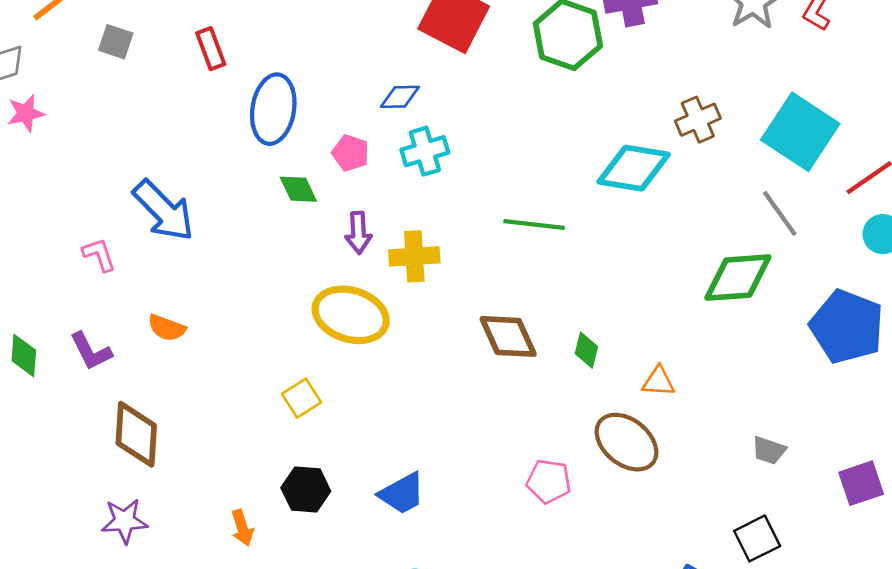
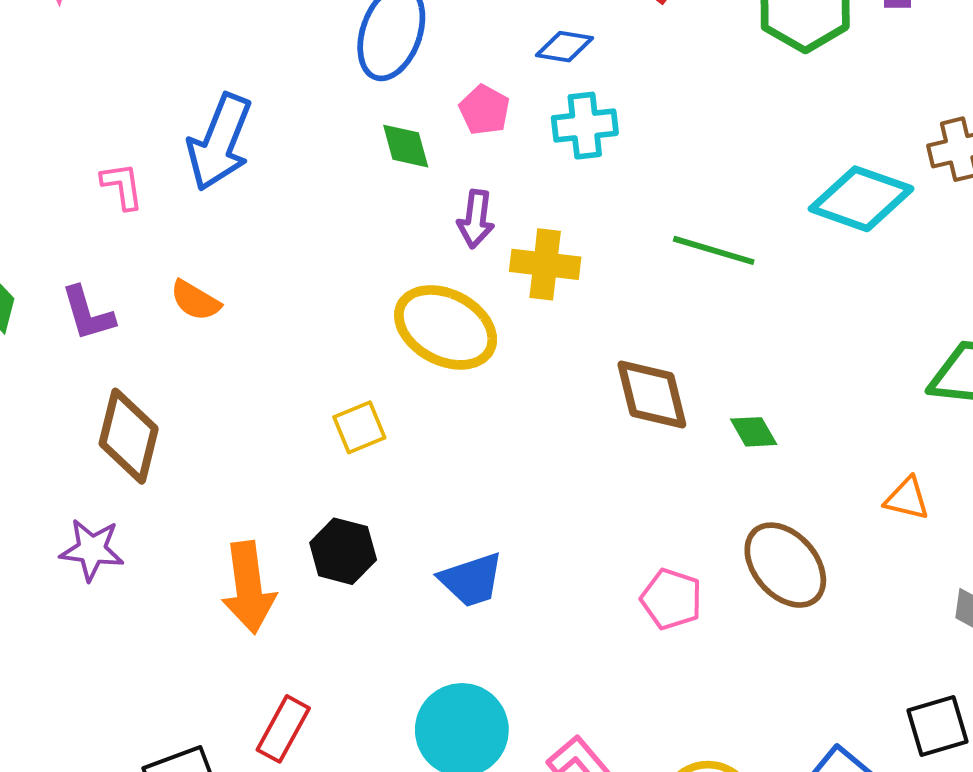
blue arrow: (164, 211) -> (220, 142), turned 56
green diamond: (586, 350) -> (754, 432), turned -54
orange triangle: (658, 381) -> (907, 499), moved
orange arrow: (242, 528) -> (249, 587), size x1.8

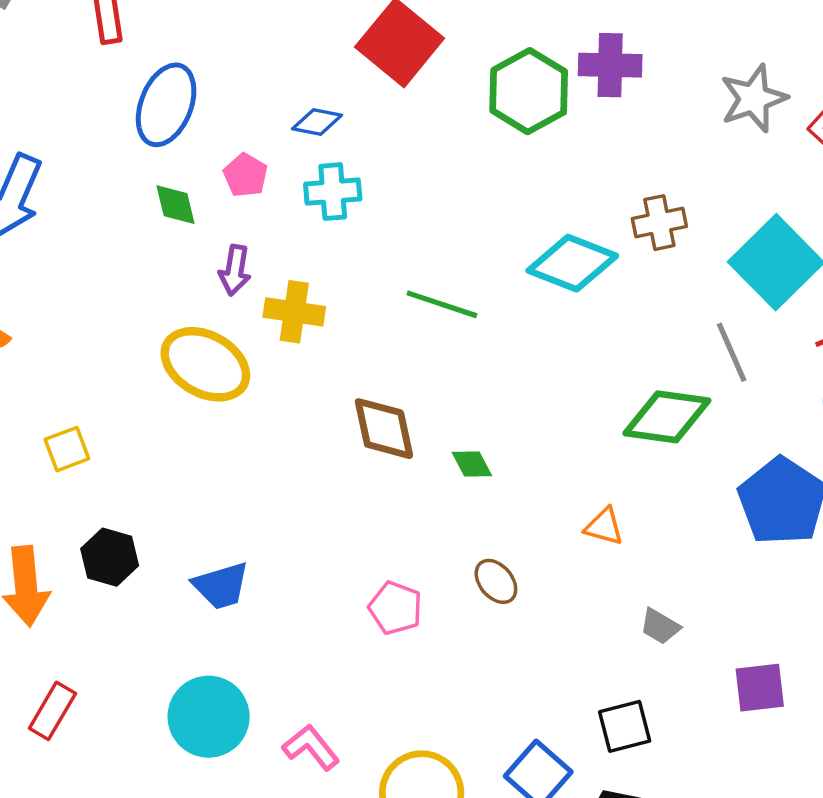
yellow square: (359, 427) -> (67, 449), moved
brown ellipse: (785, 565) -> (496, 581), size x0.6

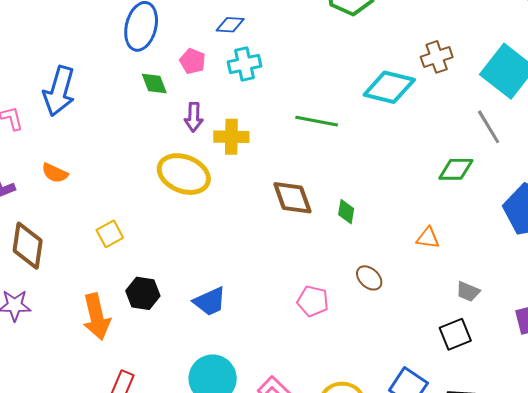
green diamond: (667, 417) -> (456, 169), size x0.7
green diamond: (472, 464) -> (346, 212), turned 45
black square: (625, 726) -> (455, 334), moved

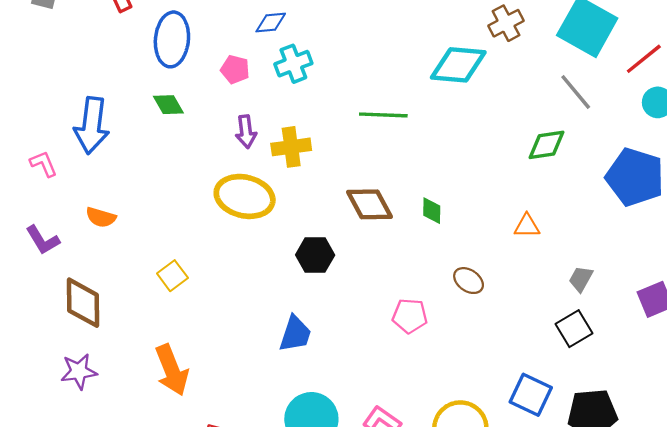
green diamond: (154, 84) -> (168, 105), moved
gray trapezoid: (468, 292) -> (581, 279), turned 105
black hexagon: (143, 293) -> (315, 255), moved
blue trapezoid: (210, 301) -> (295, 334), turned -39

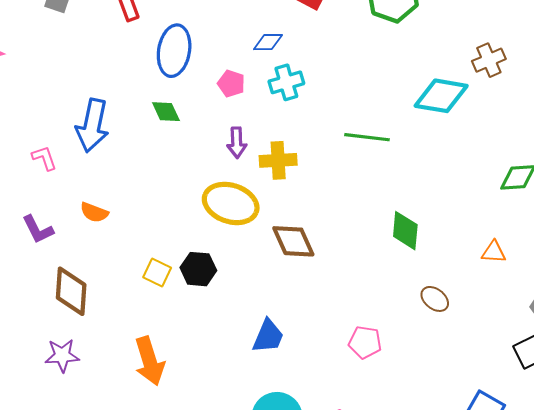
brown diamond: (369, 204) -> (293, 241), moved
green diamond: (432, 211) -> (405, 231), size x1.5
black hexagon: (315, 255) -> (198, 269), moved
yellow square: (172, 276) -> (157, 272), turned -32
pink pentagon: (410, 316) -> (365, 342), moved

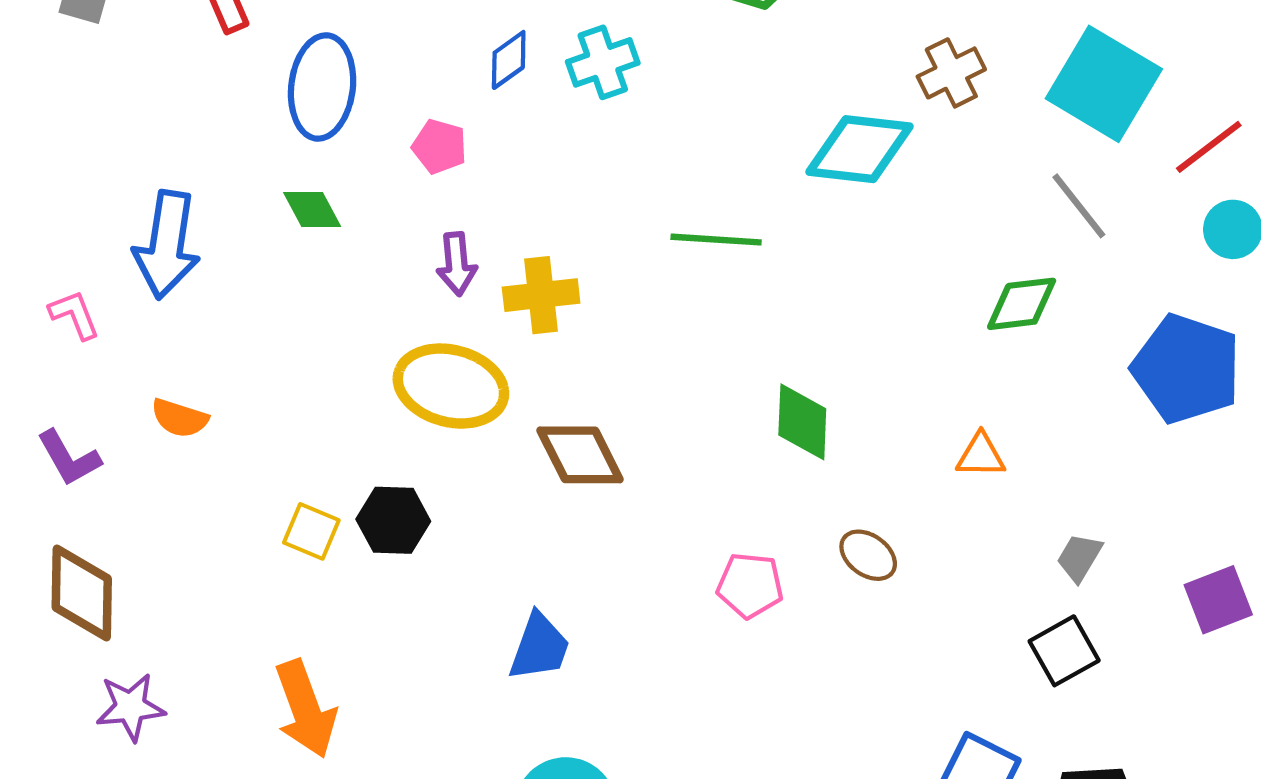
blue diamond: (268, 42) -> (509, 60), turned -32
cyan cross: (286, 82) -> (603, 62), moved
brown diamond: (71, 291) -> (82, 593), moved
pink pentagon: (365, 342) -> (750, 585), moved

